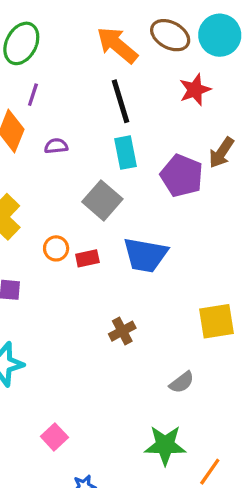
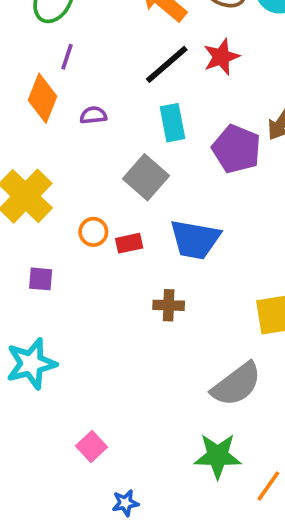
red star: (195, 90) -> (221, 57), moved
black line: (121, 101) -> (167, 64), turned 66
brown cross: (122, 331) -> (169, 305), moved, turned 30
gray semicircle: (182, 382) -> (236, 384), size x1.8

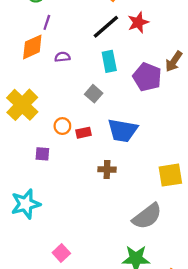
orange diamond: (42, 98) -> (32, 47), turned 44
gray square: (146, 177) -> (94, 94), size x0.7
purple square: (41, 279) -> (42, 154), moved

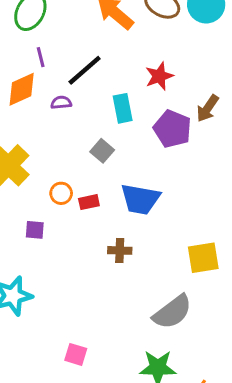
purple line: (47, 22) -> (41, 57), turned -32
red star: (138, 22) -> (159, 76), moved
black line: (106, 27) -> (85, 70), moved
pink square: (61, 253) -> (76, 354), moved, turned -30

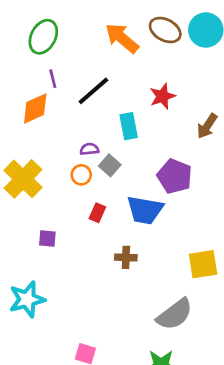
purple semicircle: (61, 103) -> (89, 149), moved
purple pentagon: (172, 129) -> (175, 176), moved
orange circle: (61, 193) -> (81, 175), moved
red rectangle: (89, 202) -> (97, 213), turned -54

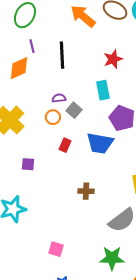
black line: (93, 91) -> (62, 55), turned -52
cyan rectangle: (129, 126) -> (103, 90), moved
brown cross: (126, 257) -> (86, 191), moved

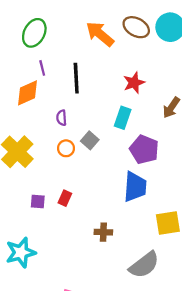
cyan rectangle: (103, 90) -> (123, 118), turned 30
purple semicircle: (59, 98) -> (61, 118), moved, turned -88
blue trapezoid: (100, 143) -> (135, 187), moved, turned -96
red rectangle: (65, 145) -> (65, 198), moved

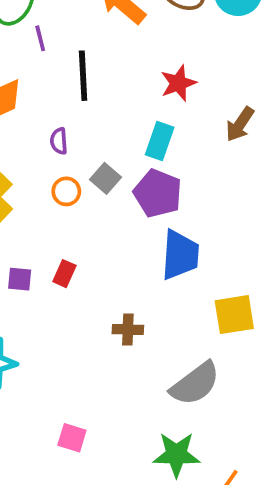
purple line: (42, 68) -> (40, 38), moved
purple pentagon: (144, 149) -> (158, 193), moved

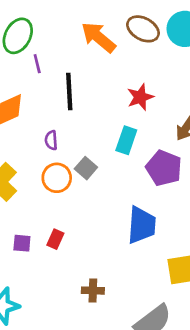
orange circle: (66, 191) -> (57, 178), size x1.4
purple pentagon: (158, 193) -> (164, 168), moved
brown cross: (128, 330) -> (93, 291), moved

